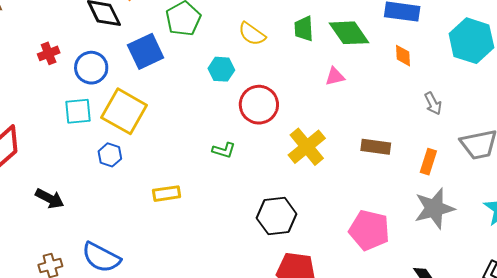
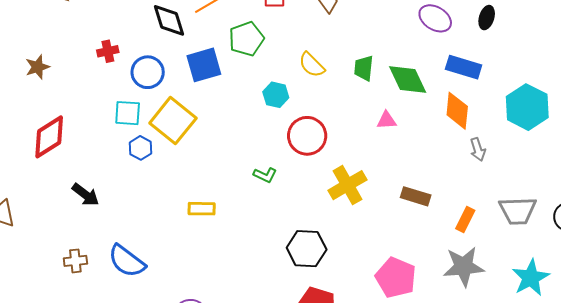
orange diamond: (403, 56) -> (457, 111), size x1.6
gray arrow: (433, 103) -> (478, 149), moved
blue hexagon: (110, 155) -> (140, 148), moved

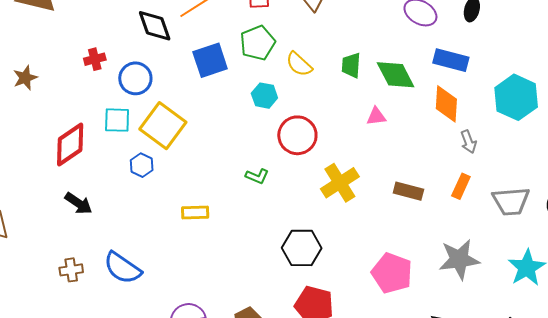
green pentagon: (246, 39) -> (258, 43), moved
blue square: (204, 65) -> (210, 60), moved
red diamond: (49, 137) -> (70, 144), moved
blue hexagon: (140, 148) -> (142, 165), moved
orange rectangle: (465, 219) -> (461, 186), moved

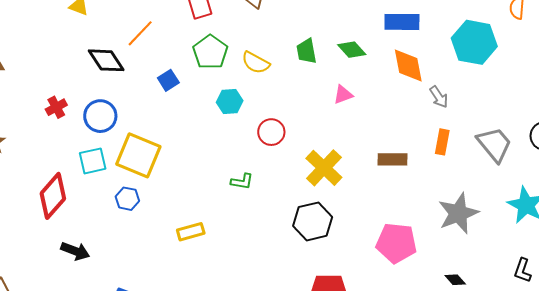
blue square: (210, 60) -> (168, 80), size x0.6
green diamond: (396, 75) -> (352, 50), size x0.7
red circle: (297, 135) -> (271, 132), size x0.7
gray trapezoid: (511, 201) -> (494, 144), turned -111
black hexagon: (302, 248) -> (313, 221), moved

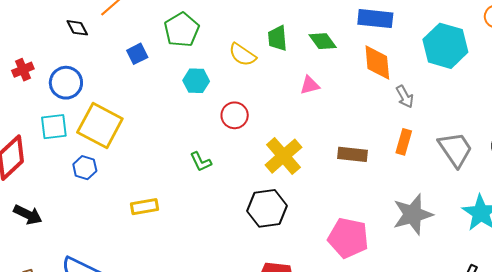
black diamond: (106, 60) -> (77, 28), size x0.6
yellow semicircle: (256, 63) -> (242, 55), moved
green L-shape: (242, 182) -> (201, 162), turned 50

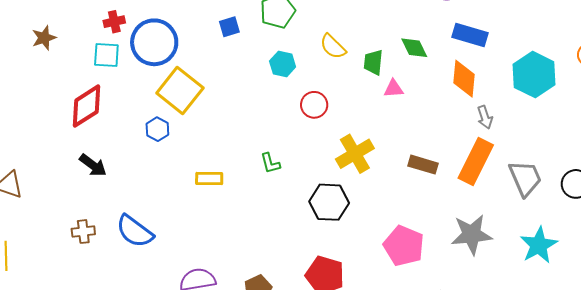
green trapezoid: (277, 38) -> (373, 62), moved
blue circle: (66, 83) -> (154, 42), size x1.4
cyan square: (54, 127) -> (106, 55), moved
orange rectangle: (404, 142) -> (476, 161), size x1.8
green L-shape: (201, 162) -> (270, 163), moved

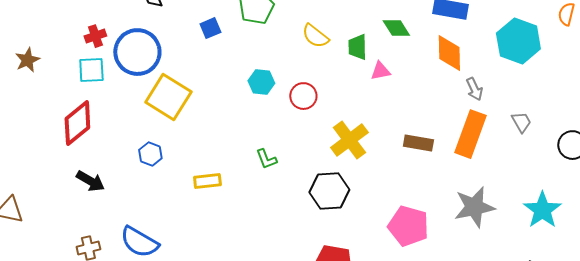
cyan hexagon: (283, 64) -> (261, 82), moved
blue hexagon: (157, 129) -> (150, 154), moved
gray trapezoid: (525, 178) -> (521, 122), moved, size x0.6

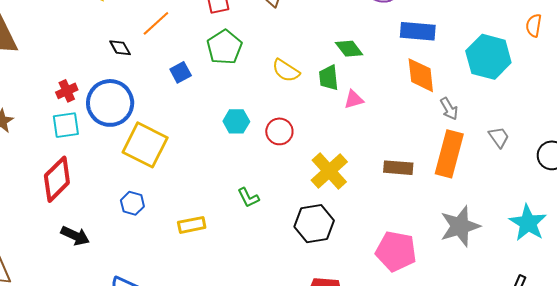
green diamond: (396, 28) -> (349, 49), moved

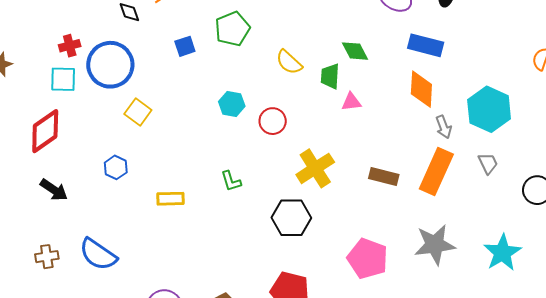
cyan hexagon: (488, 57) -> (489, 109), moved
yellow square: (145, 145) -> (138, 112), size x0.6

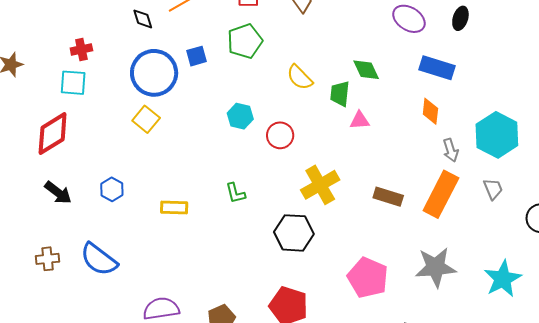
blue circle: (110, 65) -> (154, 73), moved
orange diamond: (421, 89) -> (430, 111), size x0.7
blue hexagon: (116, 167) -> (112, 189), moved

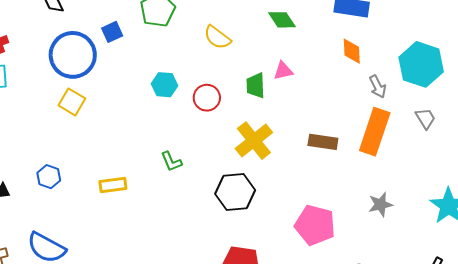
green trapezoid: (340, 94) -> (256, 85), moved
gray star: (436, 267) -> (380, 204), size x0.6

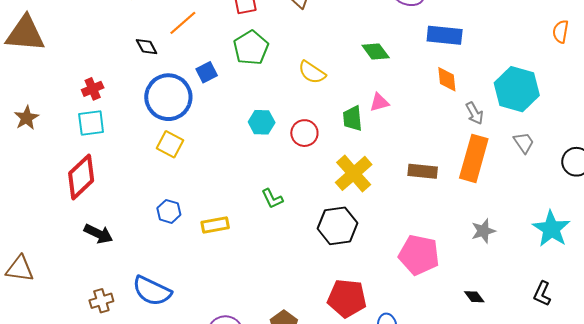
blue hexagon: (49, 177) -> (169, 211), moved

